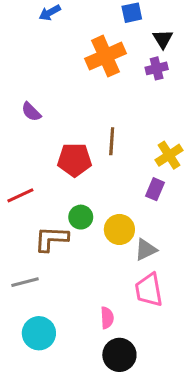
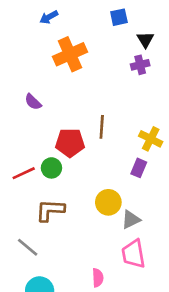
orange cross: (106, 56) -> (70, 54), moved
yellow cross: (169, 155) -> (151, 139), turned -30
green circle: (81, 217) -> (51, 168), moved
gray line: (25, 282) -> (28, 247), turned 55

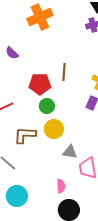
green circle: (51, 168) -> (47, 106), moved
yellow circle: (108, 202) -> (54, 129), moved
gray triangle: (131, 220) -> (70, 152), moved, turned 35

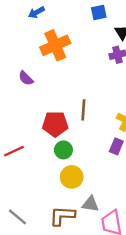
purple semicircle: (12, 53) -> (26, 78), moved
brown L-shape: (25, 135) -> (62, 216), moved

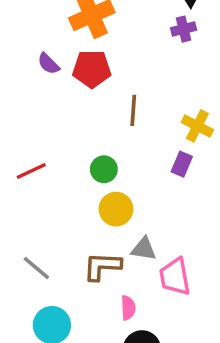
red pentagon: (55, 124) -> (92, 69), moved

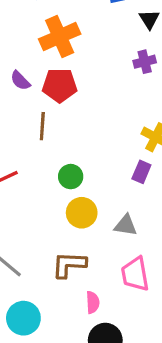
purple cross: (184, 29) -> (145, 62), moved
brown line: (133, 110) -> (42, 126), moved
gray triangle: (144, 249) -> (126, 225), moved

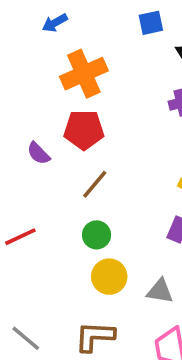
purple semicircle: (20, 81) -> (39, 153), moved
brown line: (42, 126) -> (95, 184), moved, turned 36

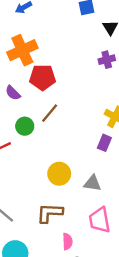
orange cross: (84, 74) -> (22, 50), moved
green circle: (97, 235) -> (25, 126), moved

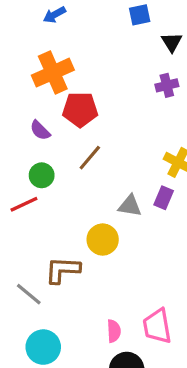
green circle: (25, 126) -> (42, 175), moved
gray triangle: (92, 183) -> (130, 206), moved
brown L-shape: (50, 213) -> (62, 270), moved
pink trapezoid: (100, 220) -> (157, 326), moved

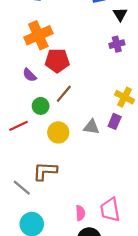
green circle: (42, 175) -> (41, 106), moved
yellow circle: (103, 240) -> (58, 132), moved

